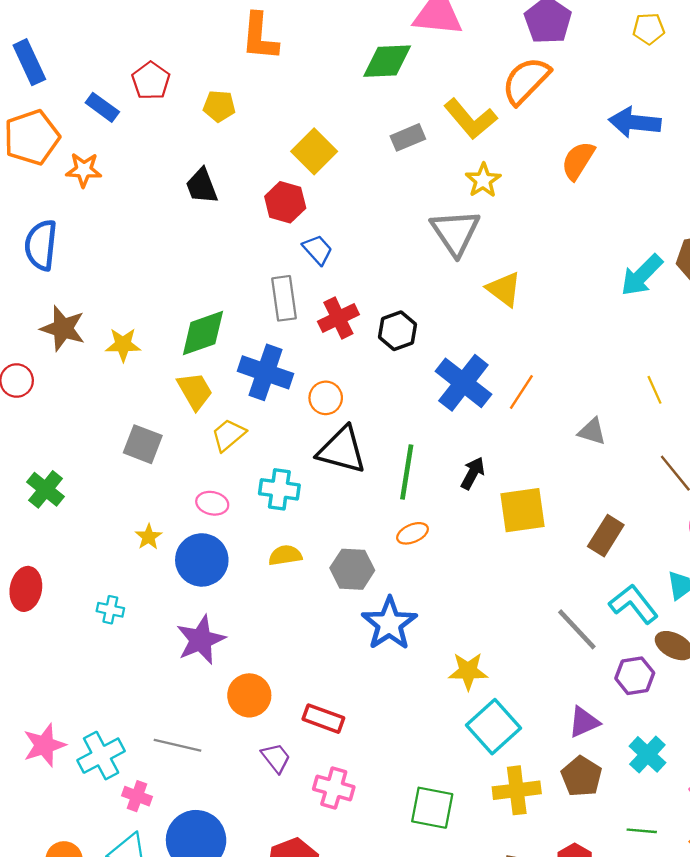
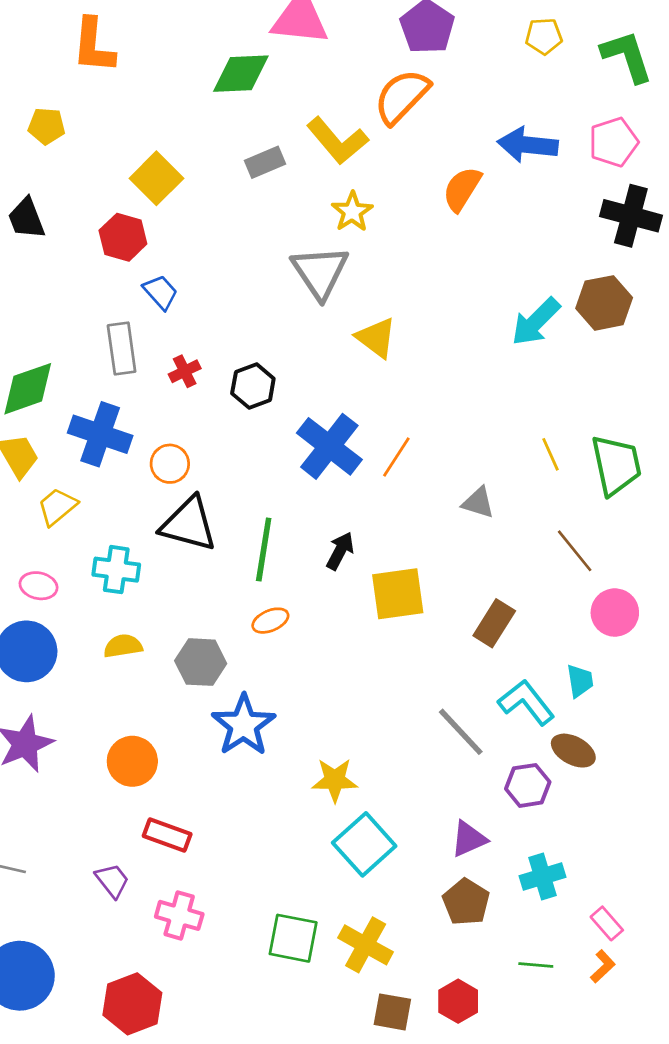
red cross: (338, 318) -> (185, 371), size x0.7
orange circle: (249, 695) -> (132, 761), moved
cyan cross: (647, 754) -> (542, 877), turned 30
yellow cross: (517, 790) -> (366, 945), moved, turned 36

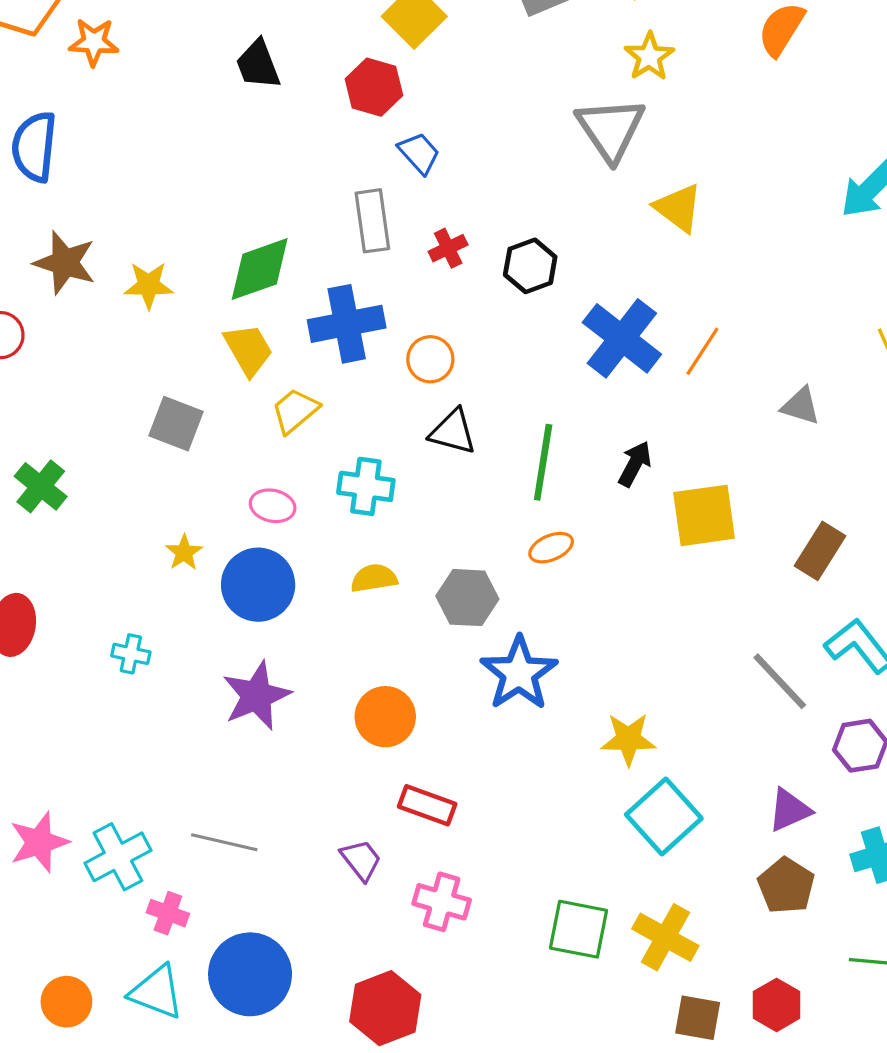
blue cross: (100, 434) -> (347, 324), turned -30
black triangle: (189, 524) -> (453, 432), size x0.7

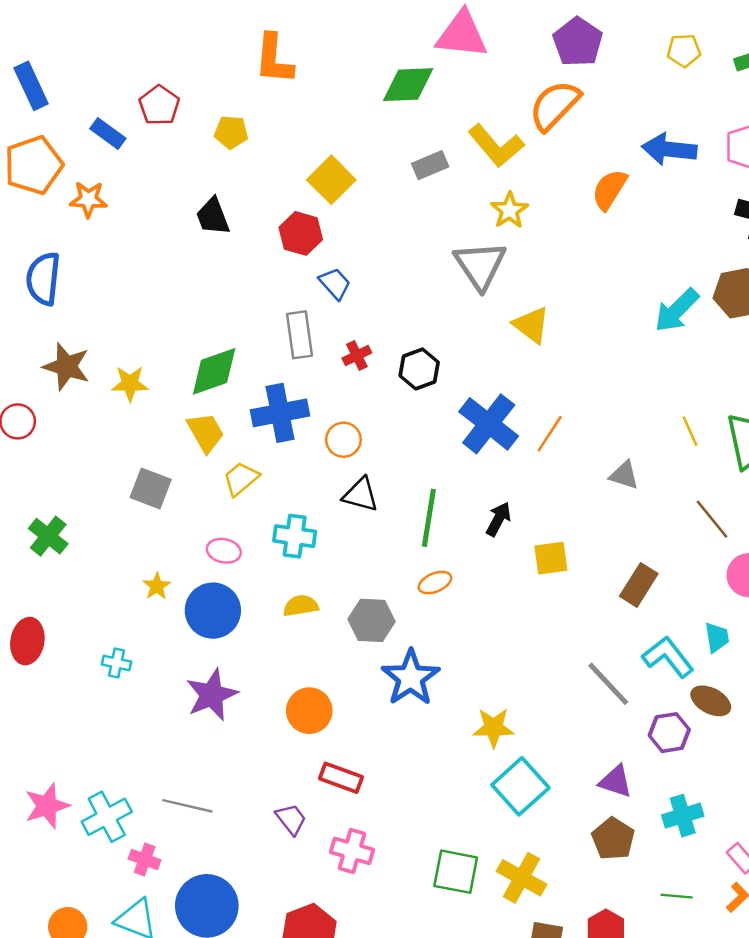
yellow square: (704, 515) -> (551, 558), size x0.7
purple triangle: (789, 810) -> (616, 781), turned 42

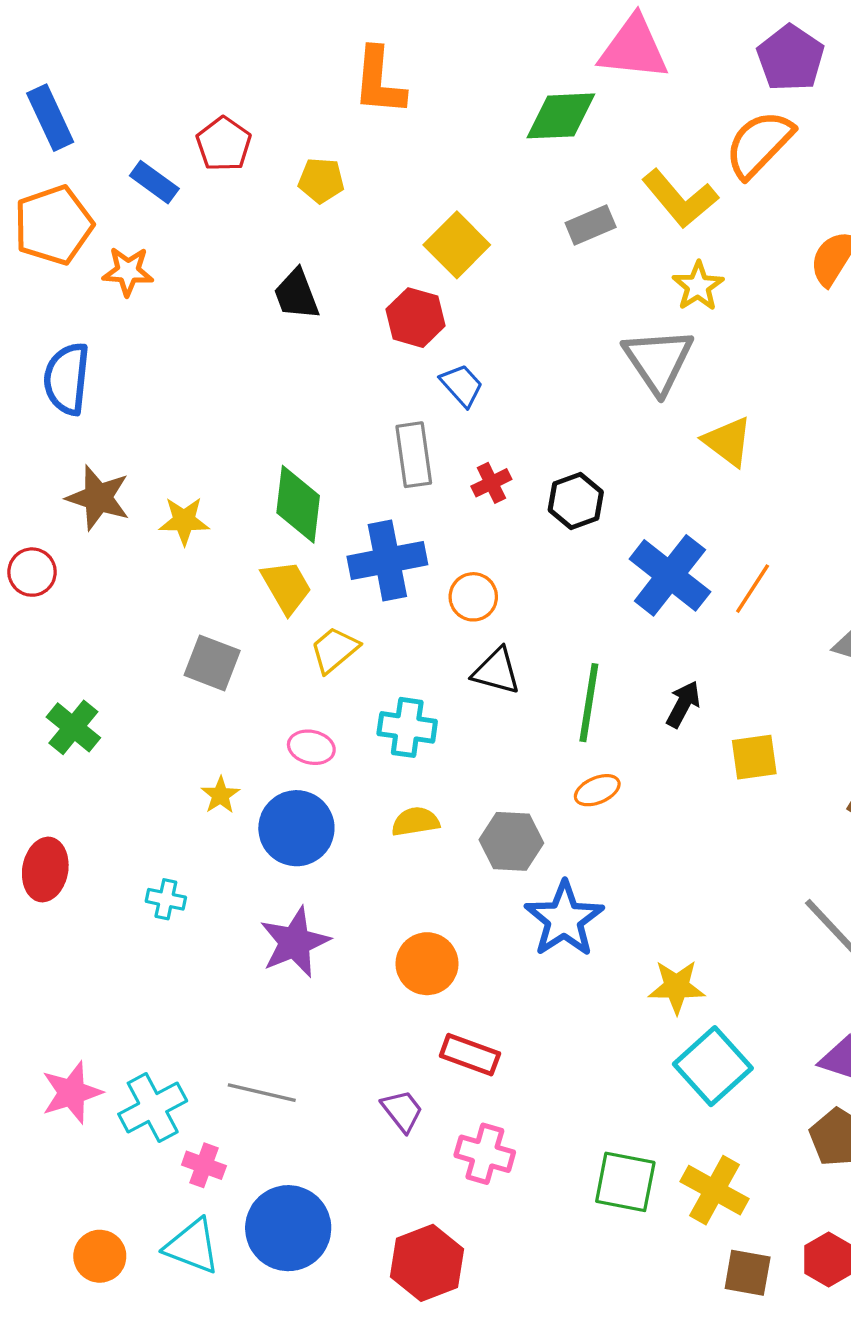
green diamond: (214, 371) -> (298, 504), turned -64

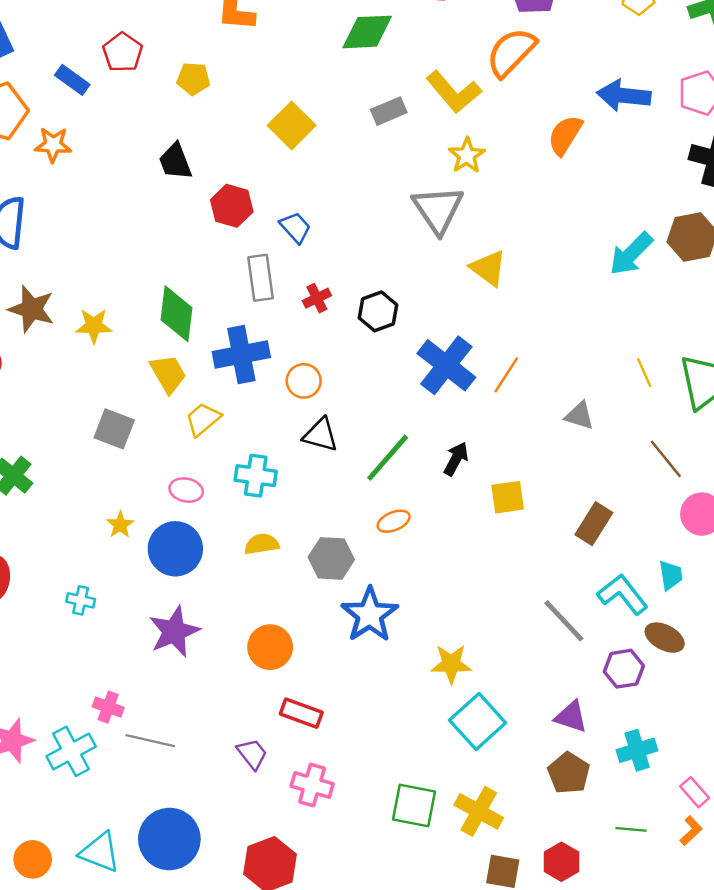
red hexagon: (415, 318) -> (232, 206), moved
green line: (589, 703) -> (388, 458), turned 32
pink cross: (204, 1165) -> (108, 707), moved

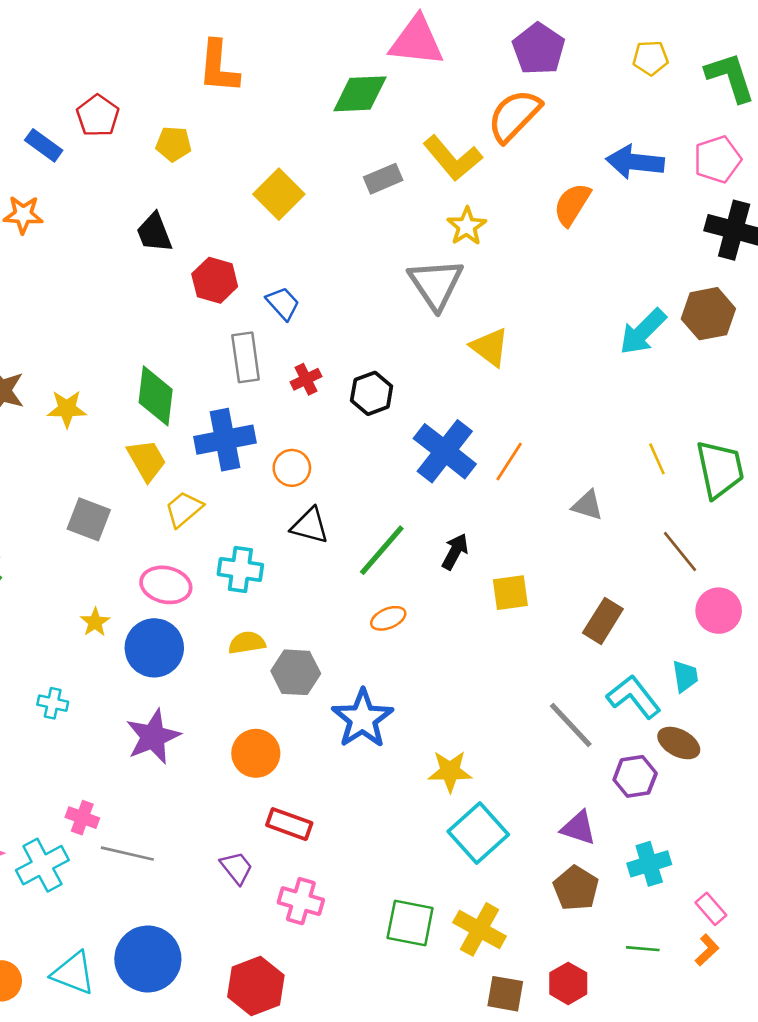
pink ellipse: (186, 490) -> (166, 585), size x1.4
gray hexagon: (331, 558) -> (296, 672), moved

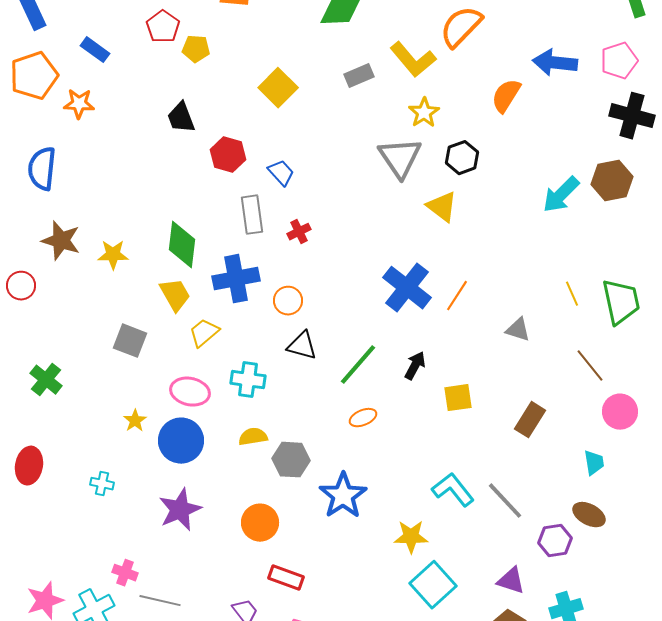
red pentagon: (98, 116) -> (163, 27), moved
black hexagon: (372, 393) -> (462, 158), moved
cyan L-shape: (634, 697) -> (453, 490), moved

